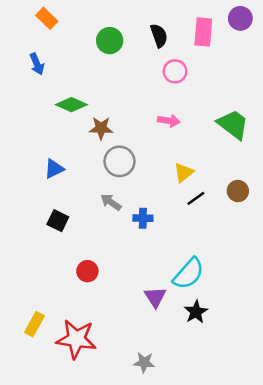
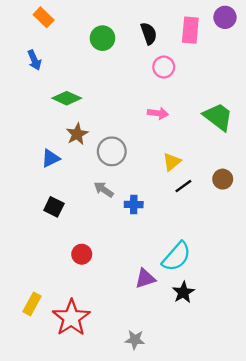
brown star: (101, 128) -> (77, 134), moved, turned -30
purple triangle: (155, 297) -> (145, 278), turned 45
red star: (76, 339) -> (71, 318), turned 30

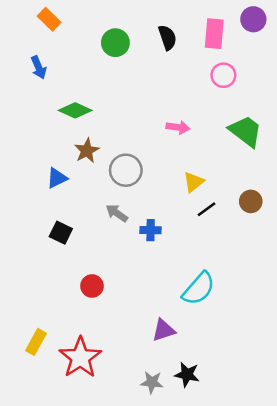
pink circle: (164, 67) -> (223, 75), moved
purple triangle: (145, 278) -> (164, 330), moved
black star: (183, 292) -> (187, 374), moved, turned -30

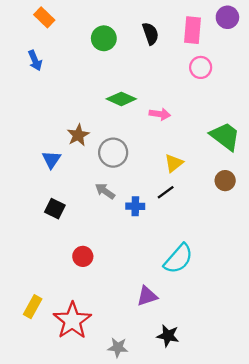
green diamond: (75, 110) -> (121, 99), moved
green trapezoid: (246, 131) -> (225, 136), moved
blue triangle: (57, 178) -> (51, 160), turned -30
black line: (207, 209) -> (166, 192), moved
gray star: (152, 382) -> (118, 347), moved

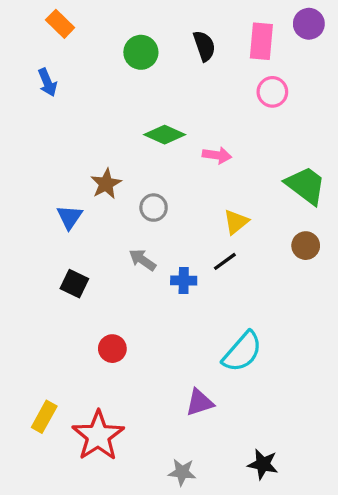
gray circle: (113, 153) -> (154, 208), size x0.7
black star: (168, 336) -> (263, 464), moved
gray star: (118, 347) -> (182, 472), moved

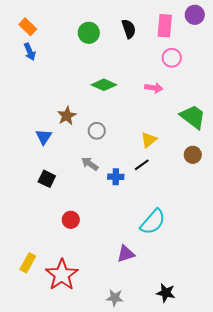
orange rectangle: (60, 24) -> (28, 27), moved
pink arrow: (217, 155) -> (154, 88), moved

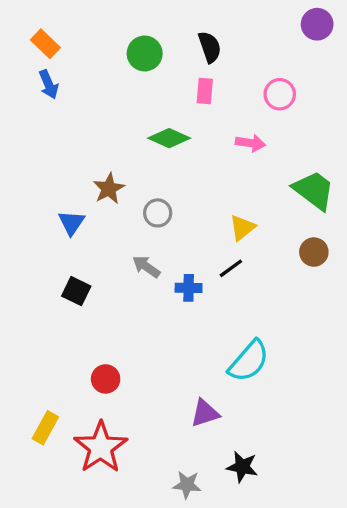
pink rectangle: (165, 26) -> (205, 91), moved, size x0.7
red circle: (71, 220) -> (106, 379), moved
black star: (166, 293) -> (242, 467), moved

